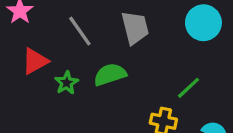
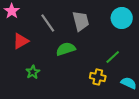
green star: (67, 83) -> (33, 72), moved

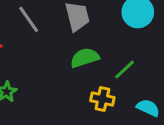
green semicircle: (66, 49) -> (85, 58), moved

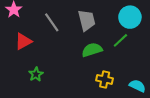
green line: (125, 70) -> (120, 40), moved

